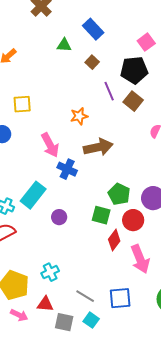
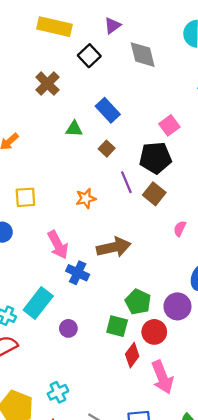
orange star: (79, 116) -> (86, 198), moved

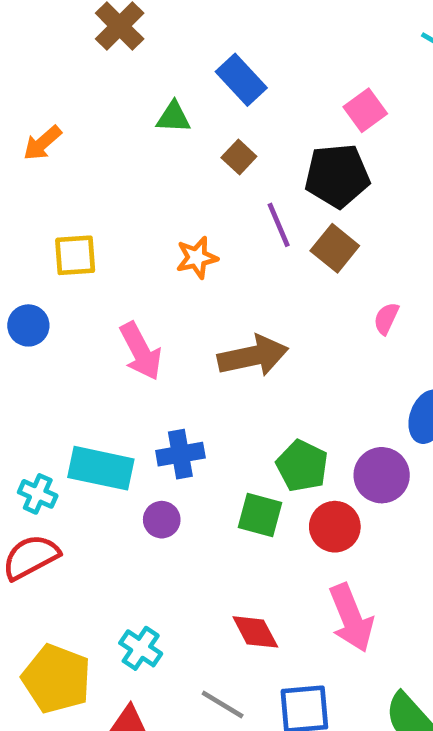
blue cross: (78, 273) -> (180, 454), moved, turned -35
cyan rectangle: (38, 303) -> (101, 468), turned 64
red diamond: (132, 355) -> (255, 632), moved, turned -65
cyan cross: (58, 392) -> (141, 648), turned -30

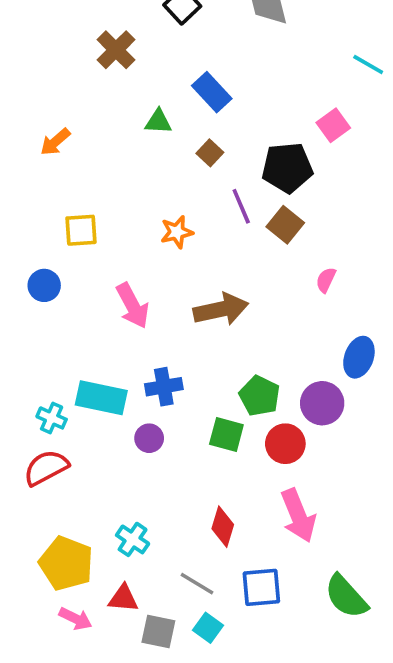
pink square: (365, 110) -> (333, 125), moved
red diamond: (255, 632) -> (223, 527), turned 45

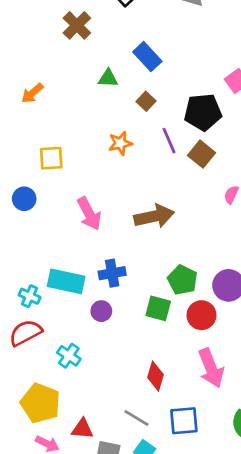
orange star: (177, 232) -> (120, 143), moved
cyan cross: (133, 539) -> (69, 356), moved

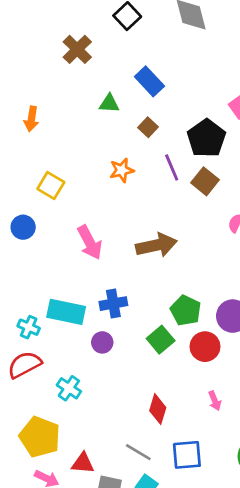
orange arrow: (32, 93) -> (31, 119), turned -40
black pentagon: (203, 112) -> (206, 138), turned -30
yellow square: (51, 158) -> (51, 186), turned 35
green square: (158, 308) -> (161, 340), turned 35
pink arrow: (211, 368) -> (215, 401), size x0.5

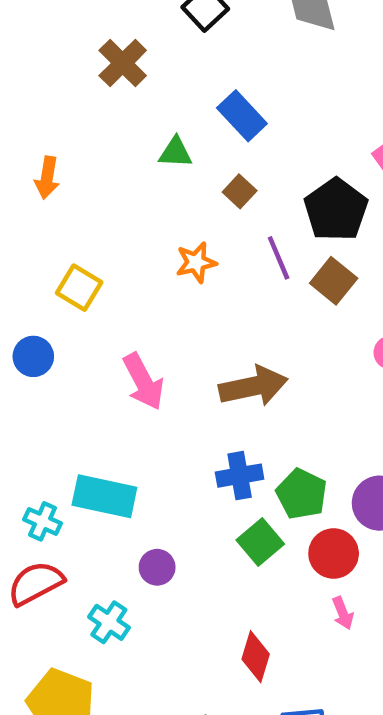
blue cross: (113, 304) -> (240, 476), moved
purple circle: (102, 342) -> (157, 567), moved
pink arrow: (215, 401) -> (343, 613), moved

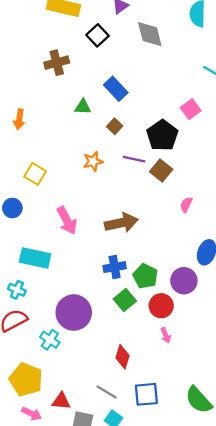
brown cross: (123, 63) -> (57, 63), turned 30
purple line: (279, 258) -> (134, 159), turned -55
cyan rectangle: (104, 496) -> (35, 258), moved
purple circle: (157, 567) -> (74, 313), size x2.0

